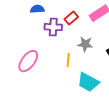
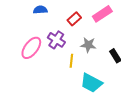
purple cross: (53, 27) -> (56, 40), moved, turned 30
pink ellipse: (28, 61) -> (31, 48), moved

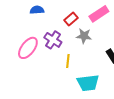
gray star: (88, 45) -> (84, 36), moved
cyan trapezoid: (91, 83) -> (88, 83), turned -35

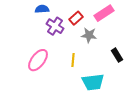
purple cross: (53, 40) -> (55, 26), moved
pink ellipse: (28, 48) -> (38, 60), moved

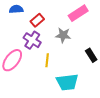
red rectangle: (76, 18) -> (37, 20), moved
purple cross: (55, 26) -> (32, 40), moved

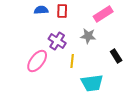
red rectangle: (37, 20) -> (62, 11), moved, turned -48

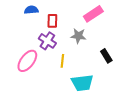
red rectangle: (62, 11) -> (52, 21), moved

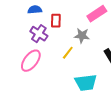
purple cross: (47, 41) -> (39, 34), moved
yellow line: (62, 61) -> (68, 53), moved, turned 32

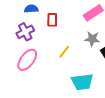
purple cross: (39, 34) -> (25, 32), moved, turned 30
gray star: (82, 36) -> (92, 39), moved

